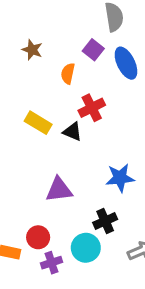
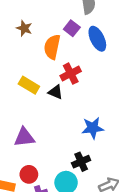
orange semicircle: (68, 74) -> (52, 47), size x1.5
purple triangle: (59, 190) -> (24, 137), moved

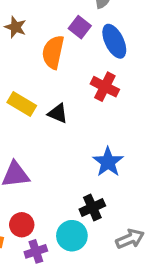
red cross: (71, 74) -> (105, 87), moved, turned -36
blue star: (93, 128) -> (108, 162), turned -30

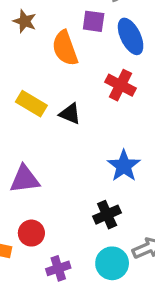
purple square: (80, 27) -> (94, 21), turned -30
orange semicircle: (53, 52) -> (65, 48), turned -32
cyan circle: (72, 236) -> (112, 263), moved
purple cross: (36, 251) -> (58, 268), moved

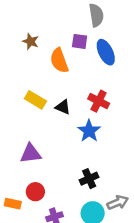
red cross: (120, 85) -> (99, 101), moved
blue star: (124, 166) -> (89, 131), moved

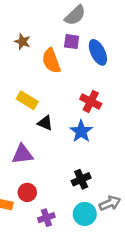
gray semicircle: (96, 15) -> (75, 15), moved, turned 55
black triangle: (63, 107) -> (45, 123), moved

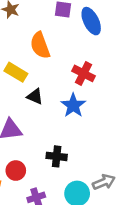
orange semicircle: (51, 61) -> (40, 45), moved
black cross: (81, 179) -> (57, 156), moved, turned 30

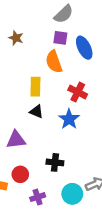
orange semicircle: (40, 45) -> (54, 62), moved
yellow rectangle: (16, 72) -> (35, 87), moved, turned 60

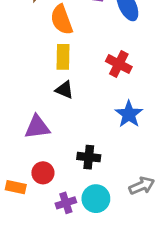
orange semicircle: (54, 62) -> (62, 20), moved
blue star: (69, 119) -> (129, 114), moved
cyan circle: (72, 194) -> (96, 199), moved

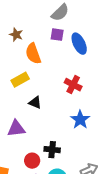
yellow rectangle: (63, 57) -> (20, 80), moved, turned 60
red circle: (43, 173) -> (32, 161), moved

